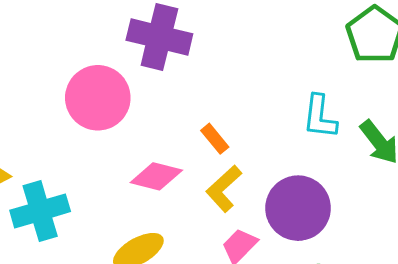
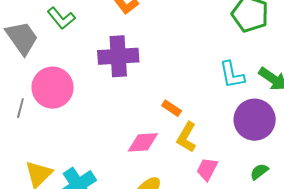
pink circle: (98, 98) -> (53, 88), moved
purple circle: (298, 208) -> (255, 120), moved

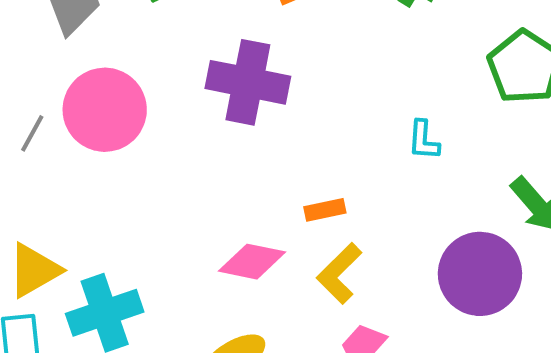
cyan L-shape: (232, 75) -> (424, 140), moved, size x0.7
orange rectangle: (172, 108) -> (325, 210), turned -60

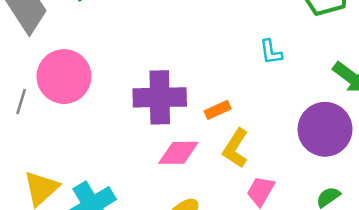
purple cross: (248, 82) -> (160, 97), moved

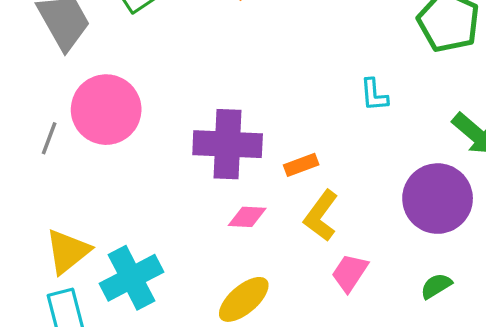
pink diamond: (178, 153) -> (247, 217), size x0.7

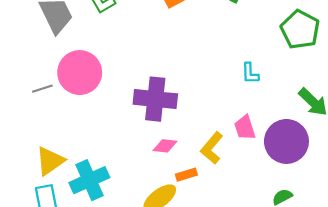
gray line: (49, 138) -> (42, 89), turned 48
orange rectangle: (301, 165) -> (186, 175), moved
pink trapezoid: (350, 273) -> (245, 128), moved, turned -55

